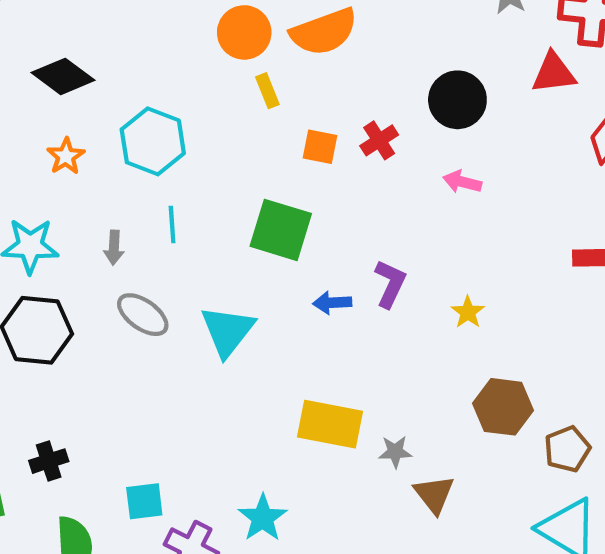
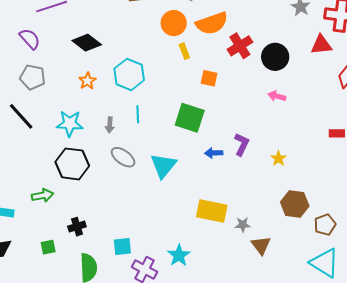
red cross: (379, 140) -> (240, 46), moved, size x1.4

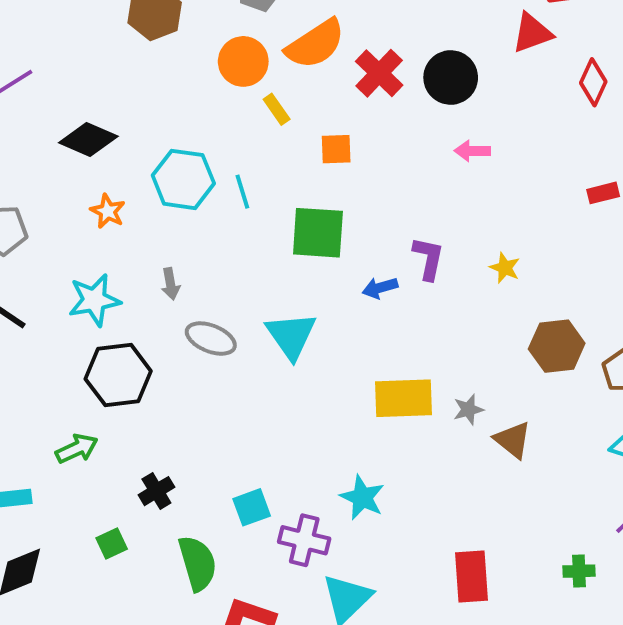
cyan line: (138, 114) -> (242, 192), moved

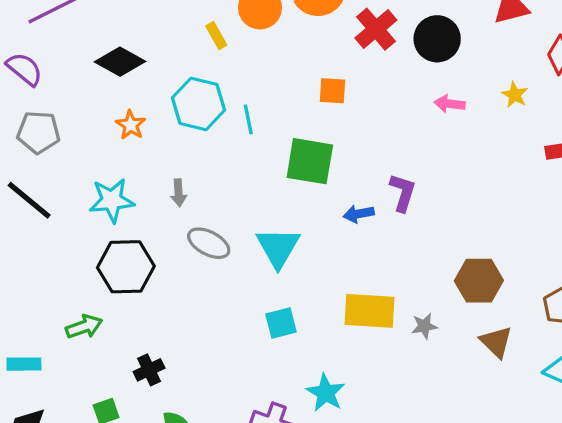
yellow rectangle: (277, 109) -> (216, 35), moved
yellow star: (505, 268) -> (515, 95), moved
brown hexagon: (557, 346) -> (479, 281), moved
brown triangle: (513, 440) -> (496, 342), moved
cyan square: (252, 507) -> (281, 323), moved

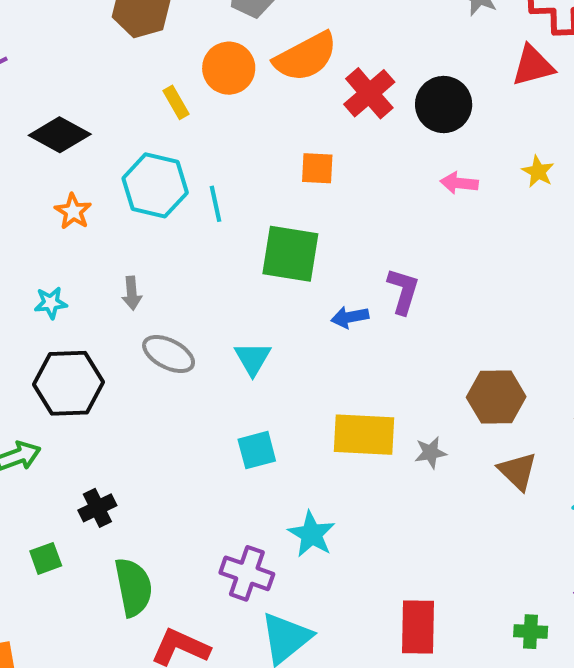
cyan star: (112, 200) -> (51, 303), size x0.6
cyan triangle: (278, 247) -> (253, 358), size x0.7

